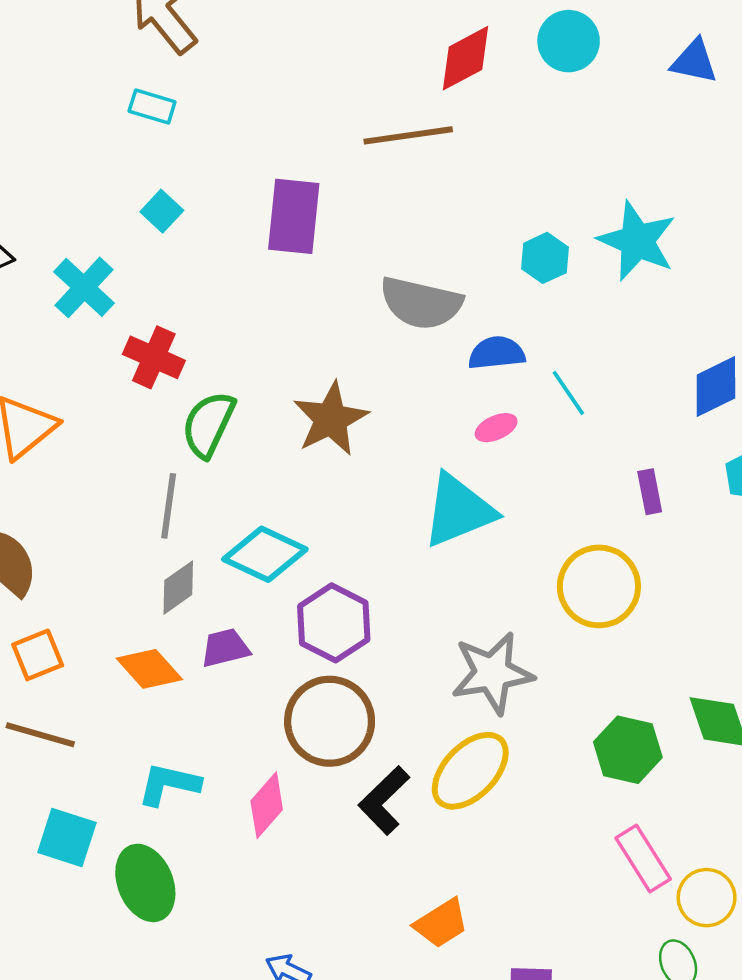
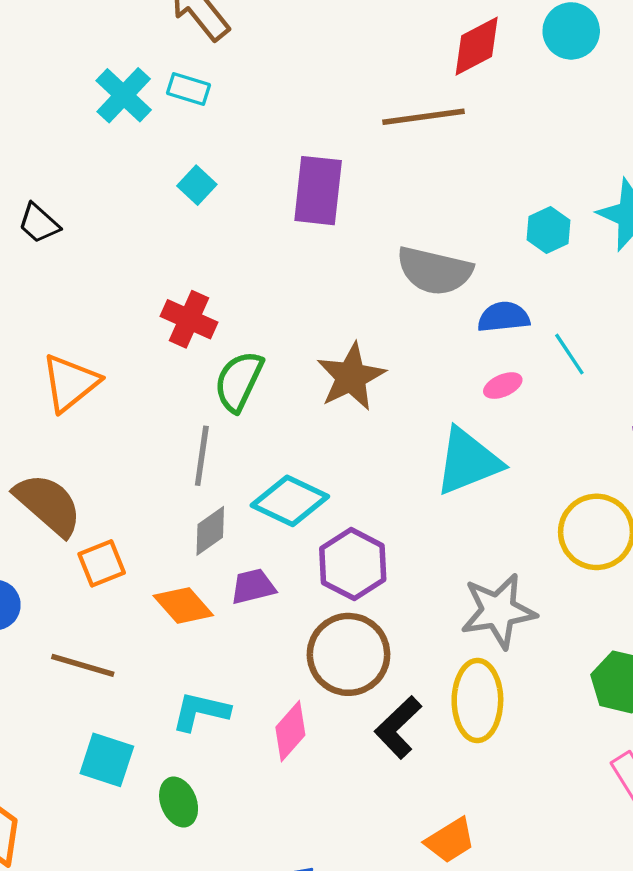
cyan cross: (84, 287) -> (124, 95), moved
orange square: (38, 655) -> (102, 563), moved
yellow ellipse: (470, 771) -> (477, 701), turned -44
green ellipse: (145, 883) -> (179, 802), size x0.7

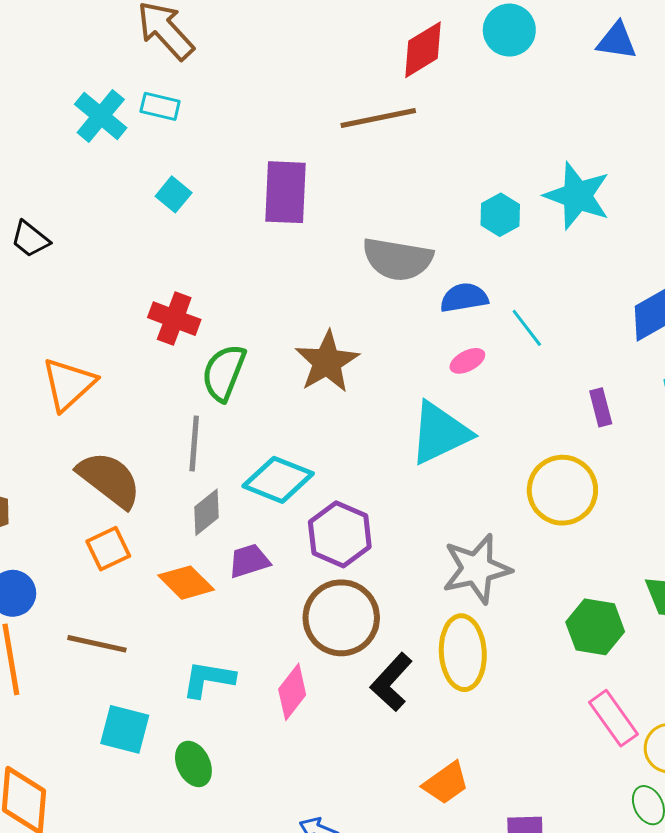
brown semicircle: (48, 504) -> (109, 480), moved

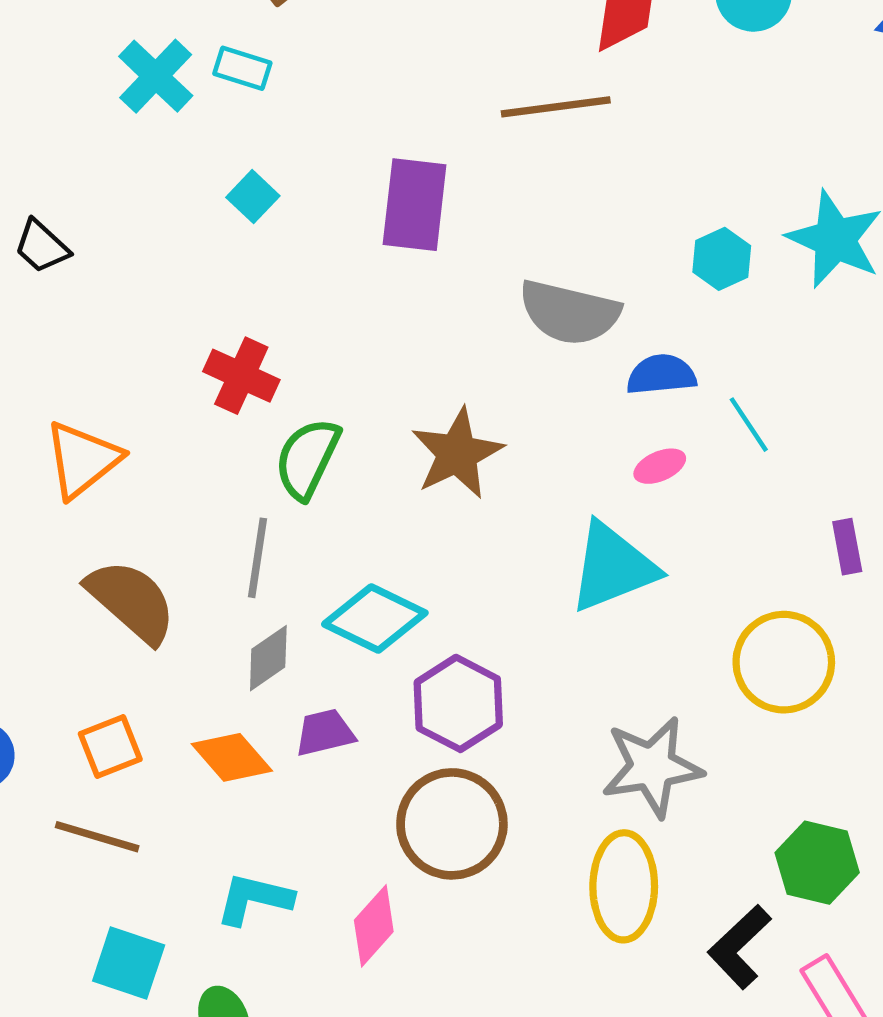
orange square: (108, 549) -> (110, 747), moved
black L-shape: (391, 682) -> (740, 947), moved

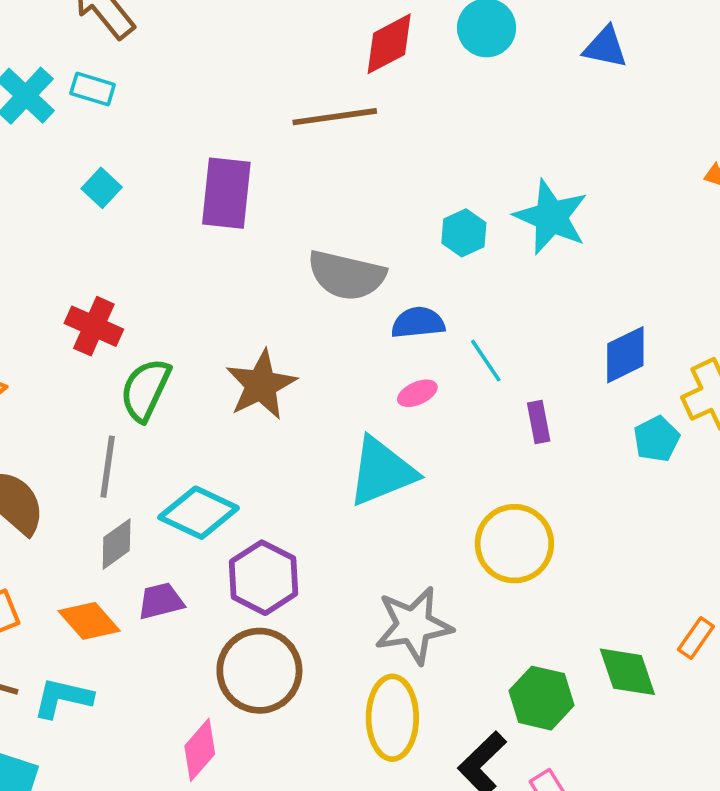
purple rectangle: (847, 547) -> (539, 422), moved
cyan L-shape: (254, 899) -> (63, 698), moved

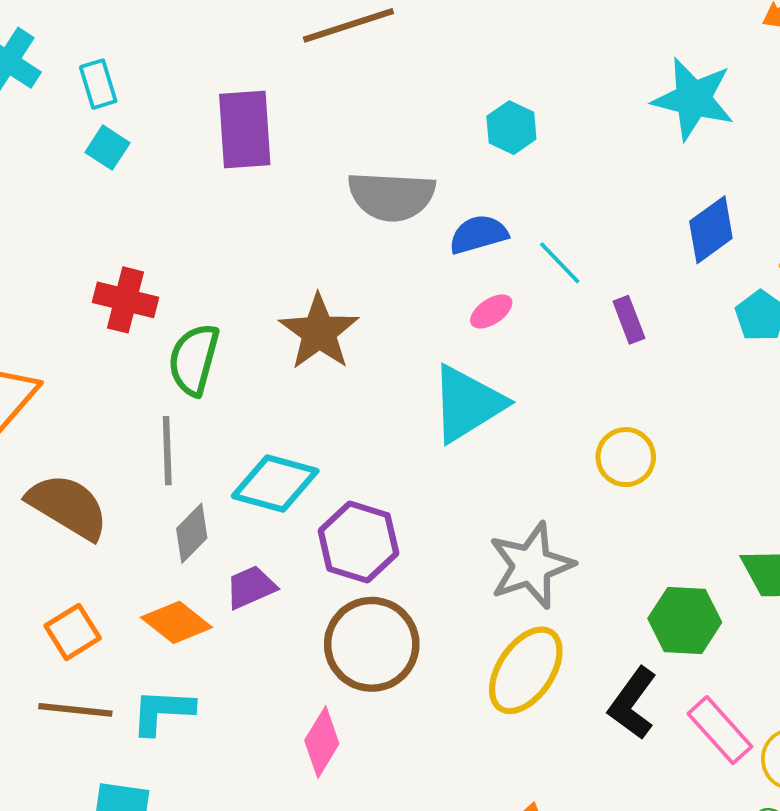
cyan rectangle: (93, 89) -> (98, 84), moved, turned 66
cyan star: (551, 217) -> (693, 99), moved
yellow circle: (514, 544) -> (626, 457), size x0.7
yellow ellipse: (392, 718) -> (526, 670), turned 44

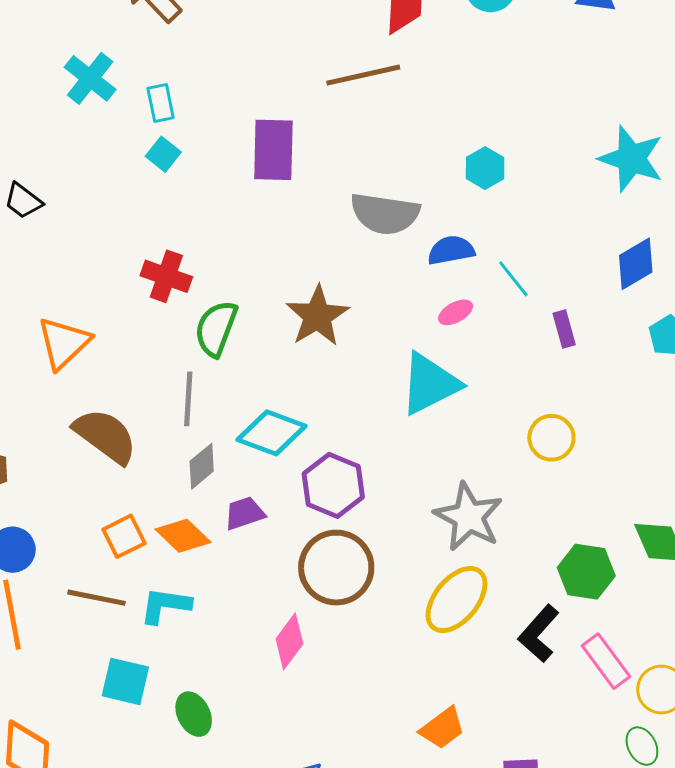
gray star: (531, 565) -> (469, 517), turned -30
orange square: (73, 632) -> (124, 536), moved

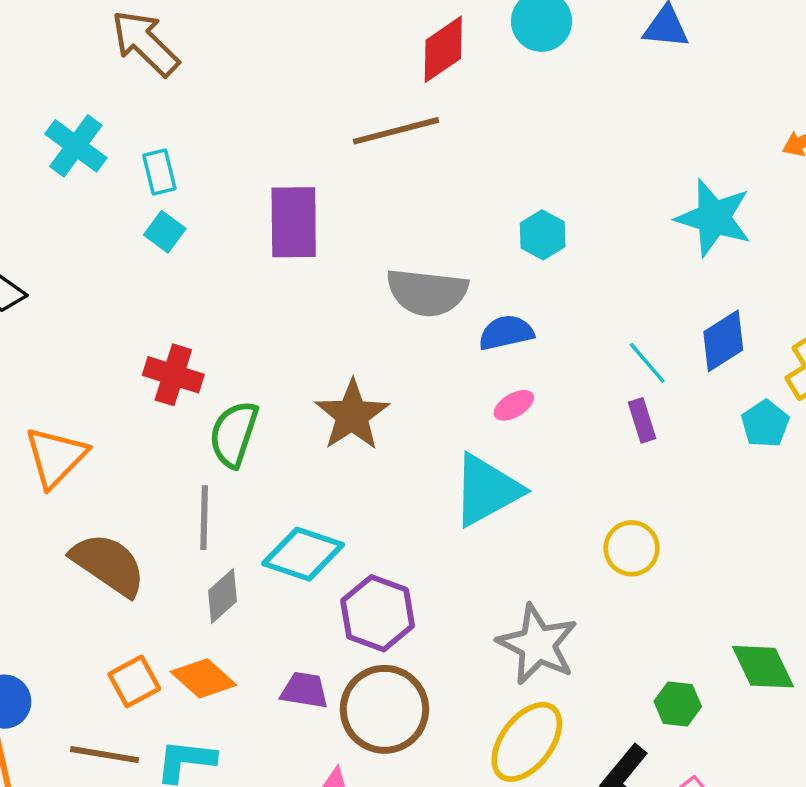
cyan line: (513, 279) -> (647, 363), moved
purple trapezoid: (245, 513) -> (304, 690), moved, turned 30
green hexagon: (586, 572) -> (678, 704), size x0.7

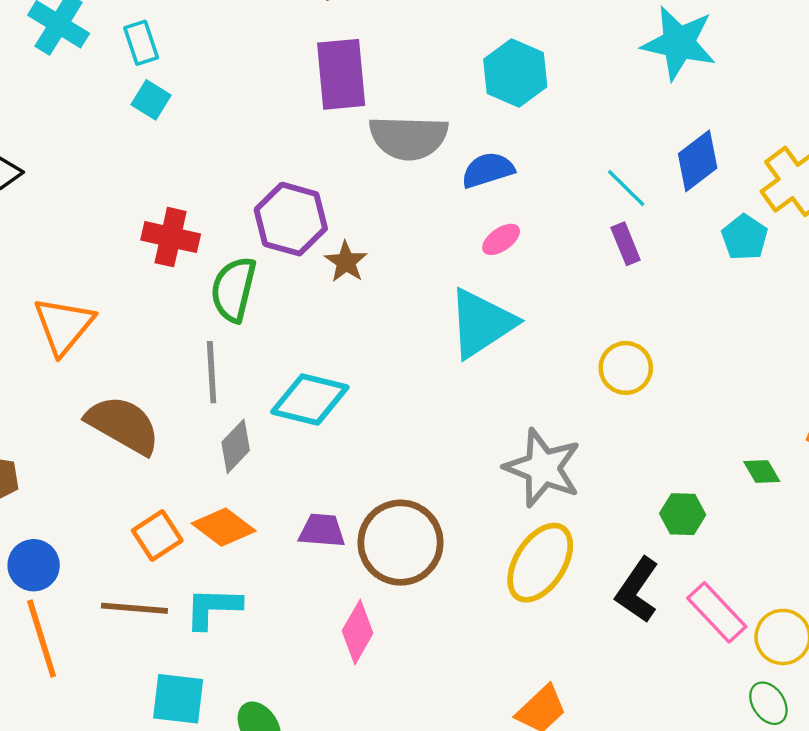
purple rectangle: (294, 222) -> (341, 74), moved
cyan hexagon: (543, 235) -> (515, 73), size x1.4
brown star: (352, 415) -> (346, 262), size x0.6
purple hexagon: (378, 613) -> (291, 219), moved
green diamond: (763, 667) -> (762, 471), size x0.6

